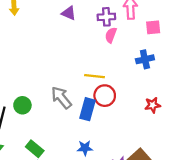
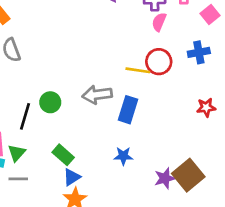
pink square: (153, 27) -> (210, 14), turned -35
red circle: (105, 96) -> (159, 62), moved
gray arrow: (61, 98) -> (97, 95), turned -60

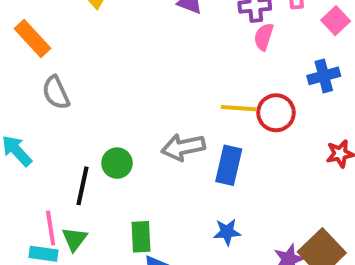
red circle: (159, 62) -> (276, 113), moved
green rectangle: (63, 155) -> (141, 237), turned 50

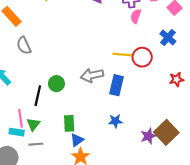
blue cross: (324, 76) -> (168, 37), turned -35

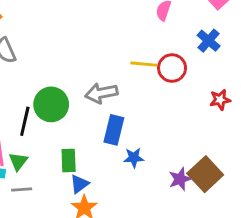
green circle: (56, 84) -> (51, 104), size x1.5
blue rectangle: (117, 85) -> (114, 130), moved

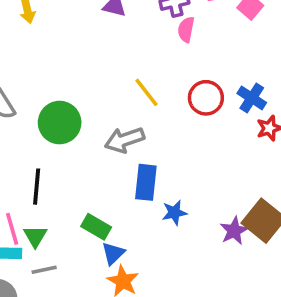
blue cross: (209, 41) -> (252, 98), moved
yellow line: (144, 64) -> (146, 92), moved, turned 55
green circle: (51, 104) -> (60, 123), moved
green rectangle: (69, 160) -> (96, 227), turned -50

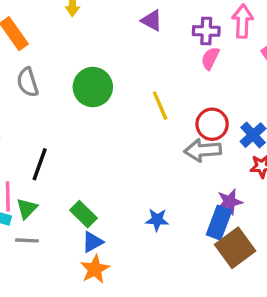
green circle: (60, 123) -> (93, 87), moved
gray arrow: (125, 140) -> (203, 150), moved
blue rectangle: (146, 182) -> (219, 223), moved
purple star: (234, 231) -> (230, 202), moved

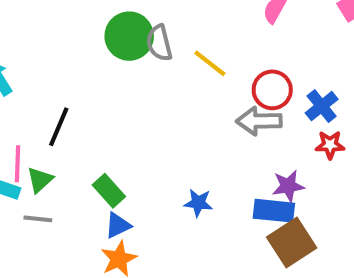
gray semicircle: (28, 82) -> (159, 43), moved
yellow line: (160, 106) -> (210, 63), turned -32
blue rectangle: (219, 223) -> (274, 211), turned 72

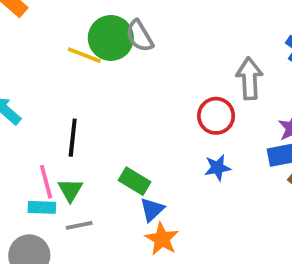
yellow line: (210, 63) -> (84, 55), moved
red circle: (272, 90) -> (216, 116), moved
gray arrow: (259, 121) -> (249, 78), turned 105

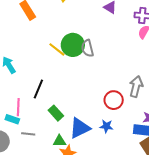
green rectangle: (135, 181) -> (56, 113), moved
green triangle: (70, 190) -> (59, 141), moved, turned 40
blue triangle: (152, 209) -> (80, 128), moved, size x1.6

